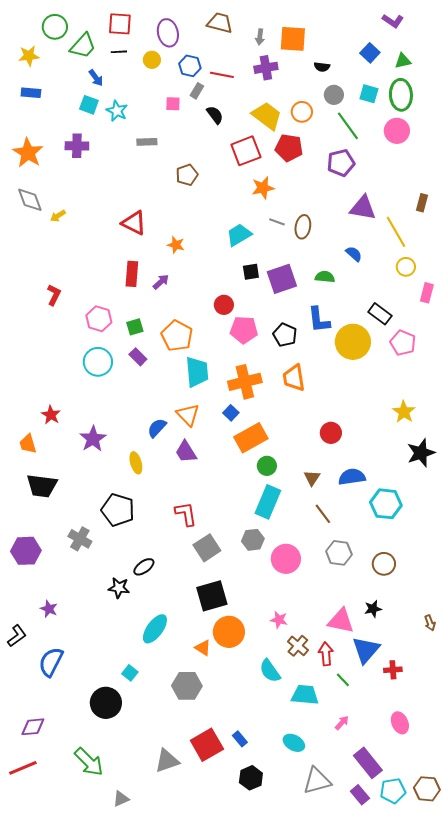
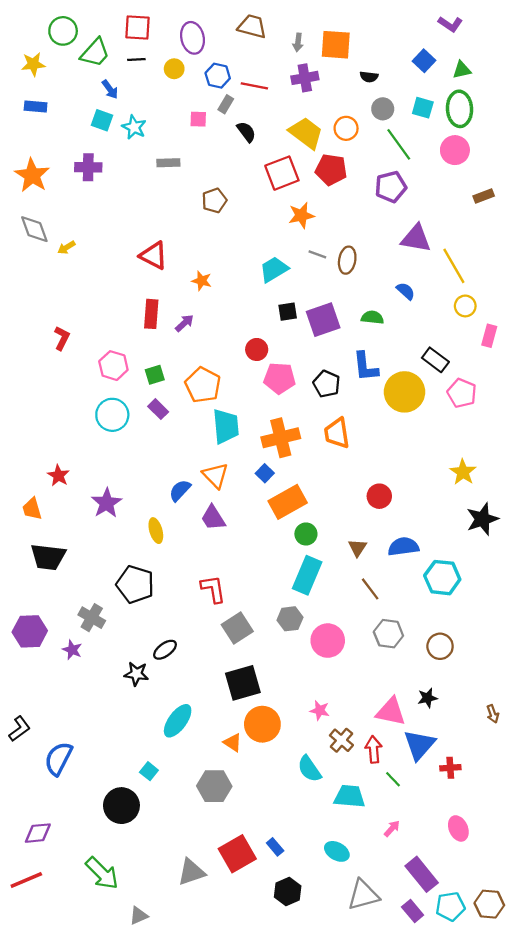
brown rectangle: (422, 203) -> (484, 196), moved, turned 54
purple star: (49, 609) -> (72, 650), moved

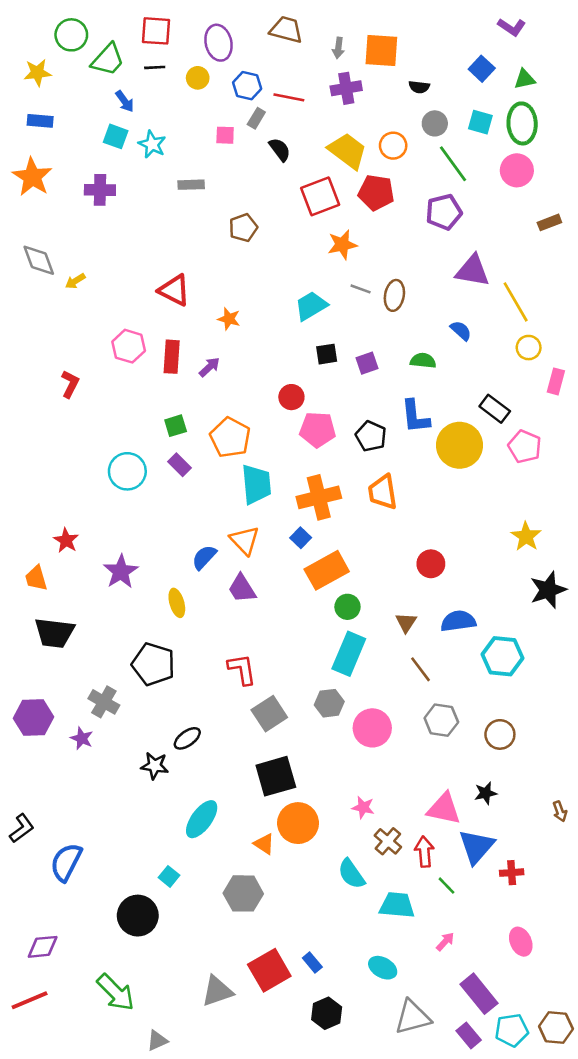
orange star: (32, 175) -> (32, 177), moved
purple square: (323, 320) -> (367, 363), size x0.6
pink hexagon: (113, 366) -> (129, 346), moved

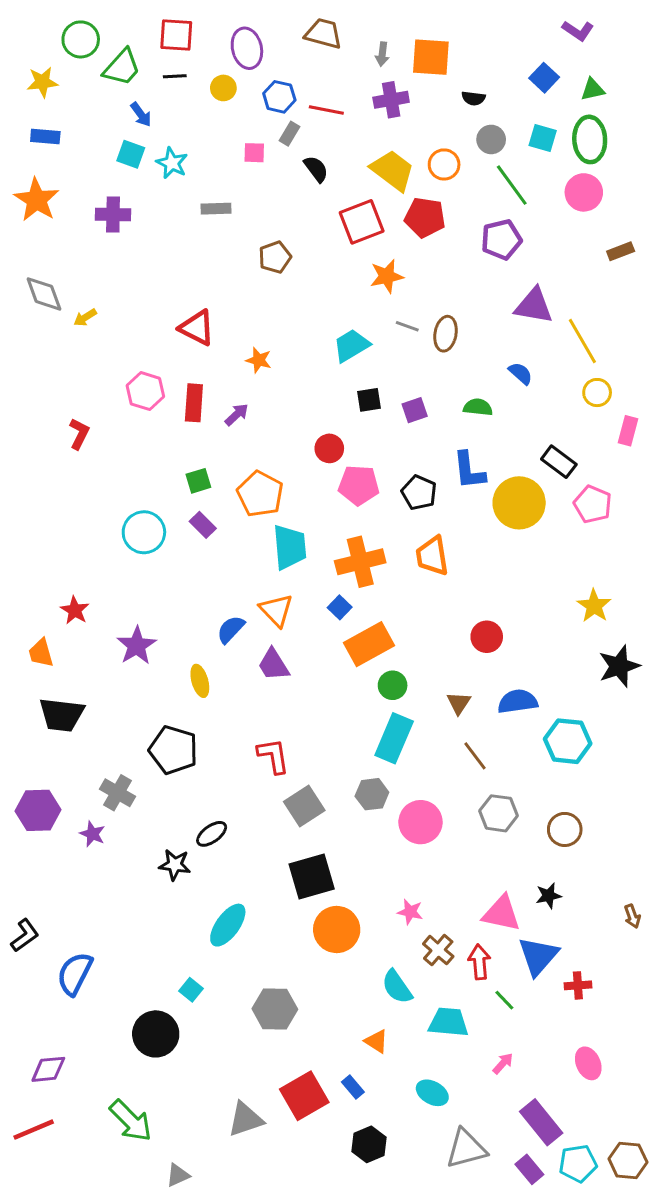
orange triangle: (264, 844) -> (376, 1041), moved

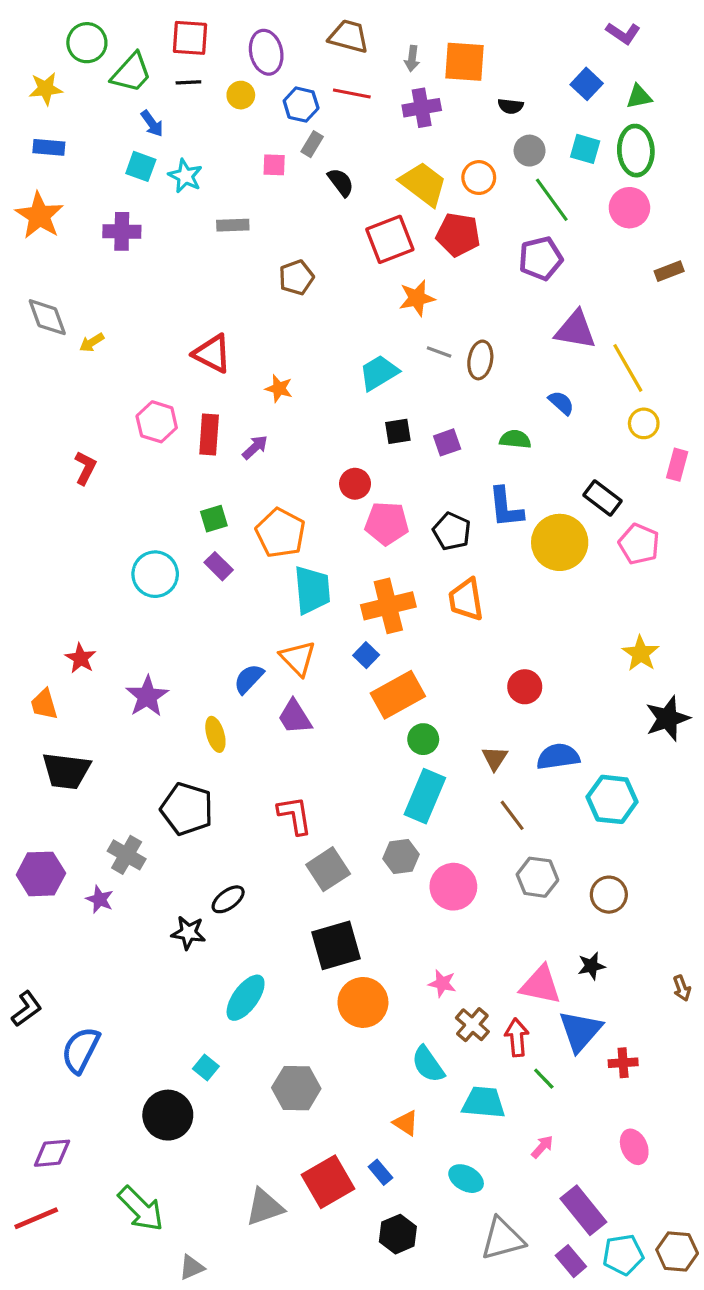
red line: (326, 110) -> (352, 93), moved

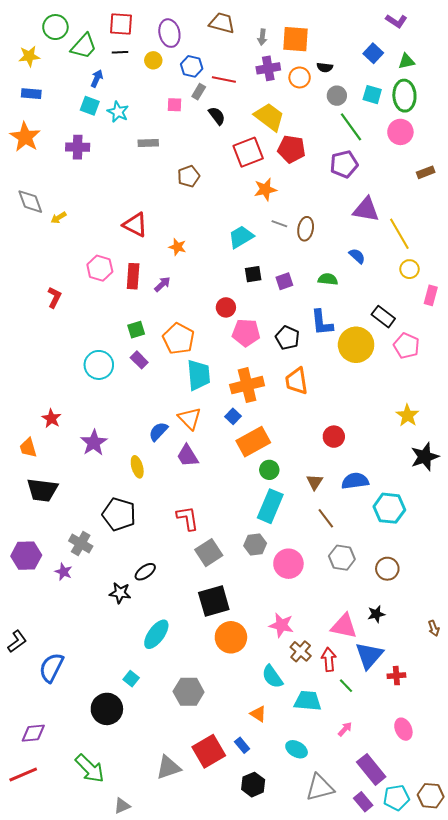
red line: (352, 93) -> (224, 79), moved
blue arrow: (152, 124) -> (97, 78), turned -120
orange circle: (479, 178) -> (300, 77), moved
pink star: (442, 983) -> (281, 625), size x1.4

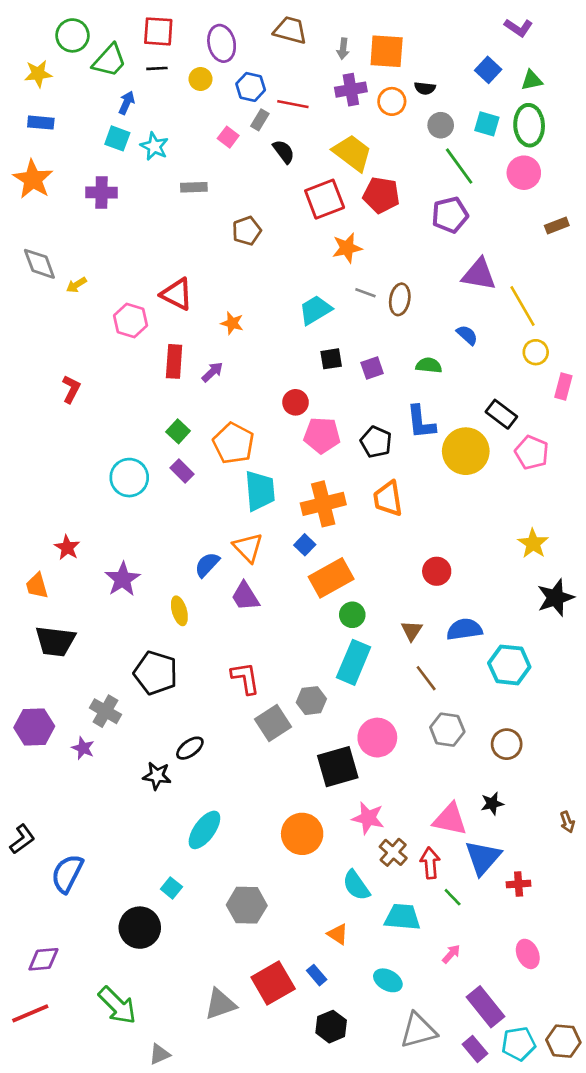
pink square: (174, 105) -> (228, 137), turned 35
pink hexagon: (100, 268) -> (131, 321), moved
green square: (136, 330) -> (178, 431), turned -30
gray hexagon: (255, 544) -> (311, 701), moved
black square: (214, 601) -> (338, 767), moved

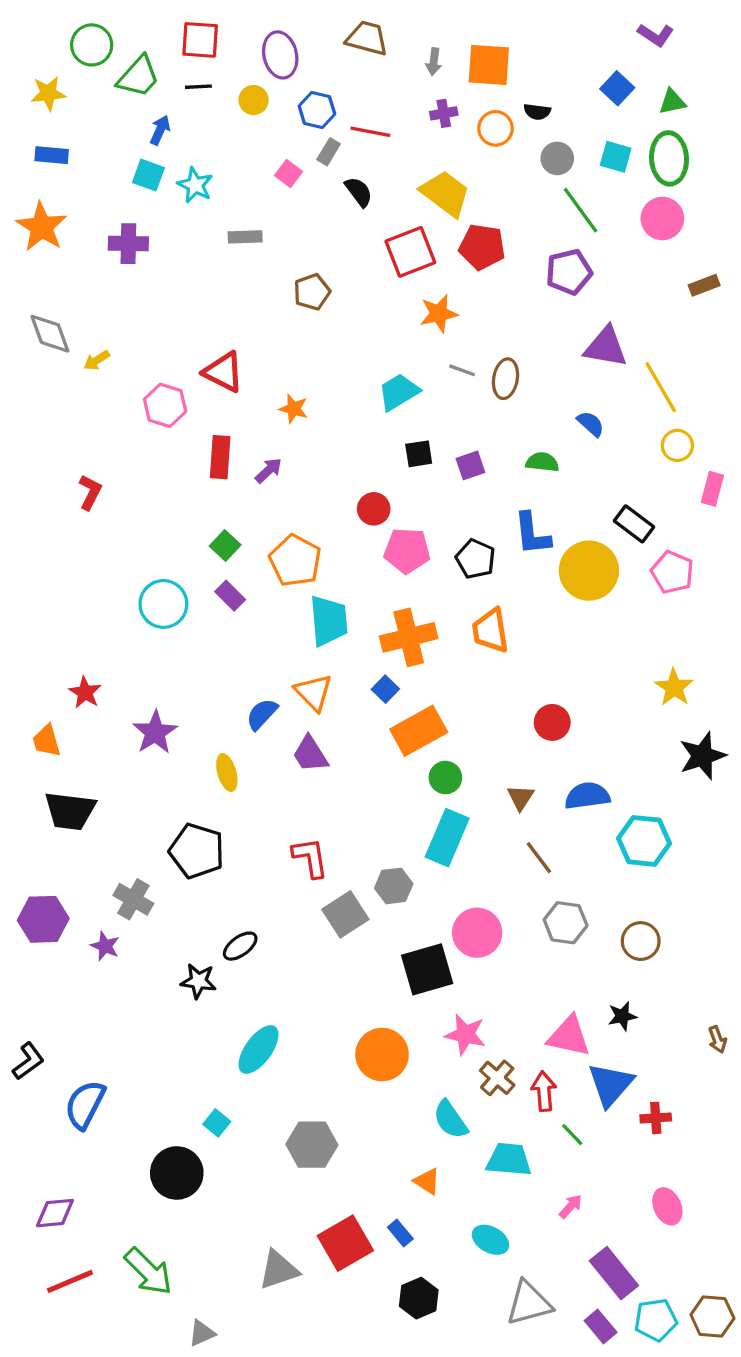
purple cross: (351, 90) -> (444, 113), size x0.7
red line: (30, 1013) -> (70, 1281), moved

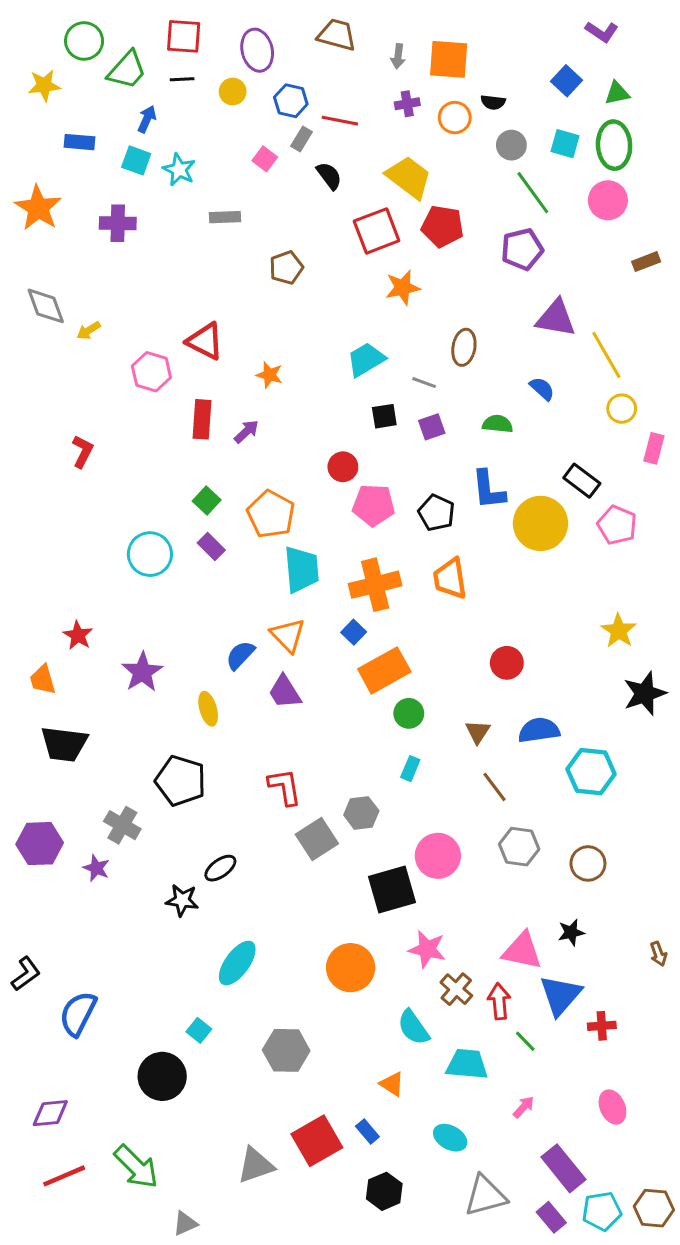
blue rectangle: (52, 155) -> (79, 142), moved
gray line: (462, 370) -> (424, 383), moved
cyan rectangle: (447, 838) -> (410, 769), size x0.5

